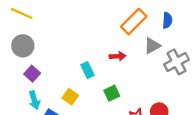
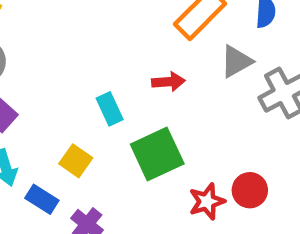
green square: (112, 93) -> (157, 154), size x1.6

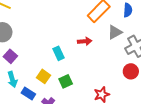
green square: (157, 154) -> (66, 81), moved, size x0.6
red circle: (250, 190) -> (131, 71), moved

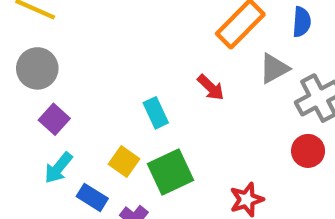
red arrow: (85, 41) -> (211, 87), turned 48
cyan arrow: (12, 79) -> (58, 168), turned 56
green square: (66, 81) -> (171, 172), size x1.5

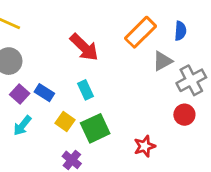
red arrow: (211, 87) -> (84, 47), moved, size x1.6
blue rectangle: (92, 197) -> (44, 93), moved

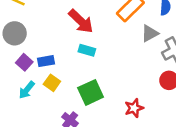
cyan rectangle: (86, 90) -> (87, 50), moved, turned -49
blue rectangle: (44, 93) -> (46, 61), turned -42
yellow square: (65, 121) -> (52, 83), moved

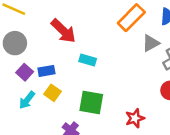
red arrow: (81, 21) -> (63, 31), moved
green square: (91, 92) -> (91, 103), turned 35

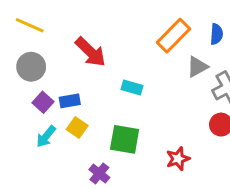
cyan rectangle: (88, 60) -> (132, 87), moved

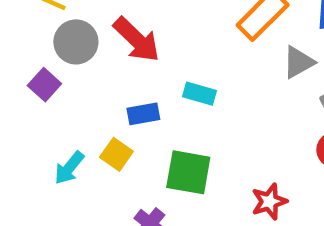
gray circle: (31, 67) -> (76, 42), moved
blue rectangle: (70, 101) -> (143, 114), moved
purple square: (43, 102) -> (44, 85), moved

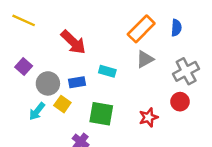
gray circle: (76, 42) -> (48, 83), moved
gray triangle: (298, 62) -> (145, 59), moved
red star: (269, 202) -> (148, 117), moved

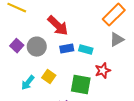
blue rectangle: (77, 82) -> (67, 49), moved
gray circle: (48, 83) -> (37, 47), moved
red star: (148, 117) -> (103, 71), moved

